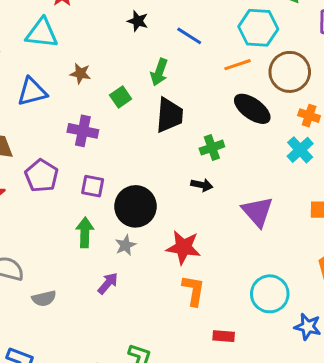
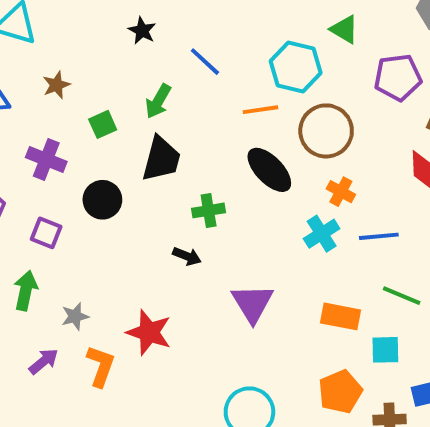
brown star: (80, 73) -> (56, 85), turned 30
black circle: (135, 206) -> (102, 200), moved, size x0.7
orange L-shape: (194, 290) -> (101, 366), moved

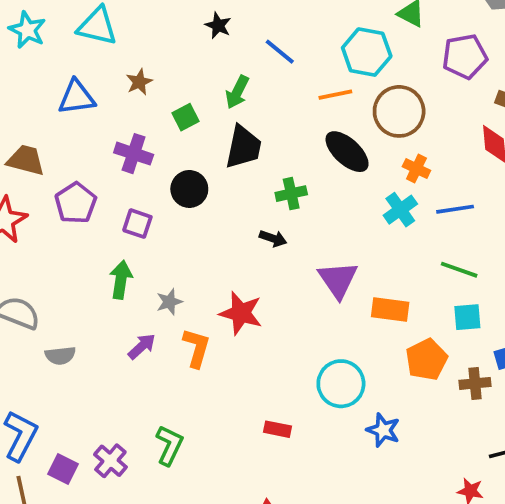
green line: (402, 296) -> (459, 270), moved
orange rectangle: (341, 316) -> (390, 309), moved

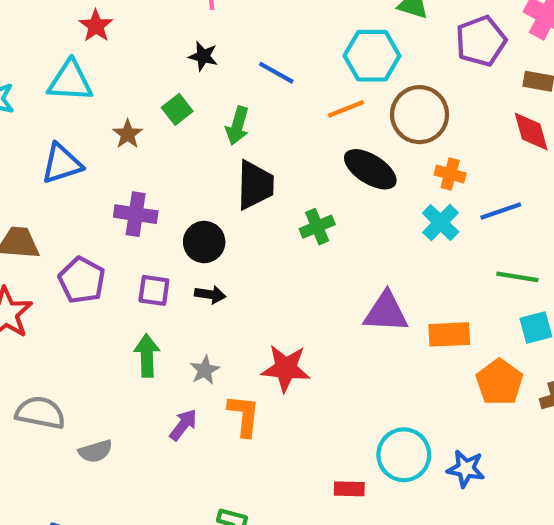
green square: (186, 117) -> (177, 109), moved
black arrow: (273, 238) -> (210, 295), moved
purple triangle: (338, 280) -> (386, 312), turned -42
cyan circle: (341, 384) -> (404, 455), moved

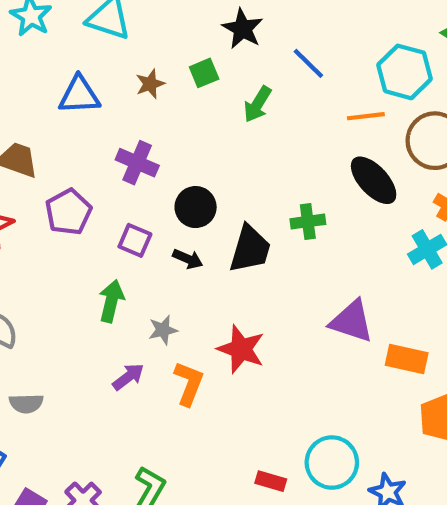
black star: (203, 56) -> (243, 29), size x1.4
black trapezoid: (255, 185) -> (250, 249), moved
gray semicircle: (95, 451) -> (26, 403), moved

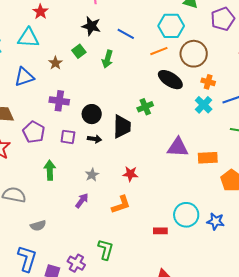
green arrow: (111, 301) -> (50, 170), moved
red star: (241, 349) -> (130, 174), size x0.7
orange L-shape: (189, 383) -> (121, 205), moved, turned 65

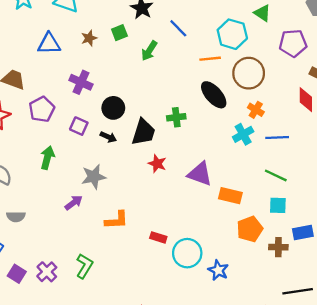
red star: (130, 174) -> (157, 164), moved
gray star: (92, 175) -> (94, 177), size x1.5
red rectangle: (160, 231) -> (158, 237), moved

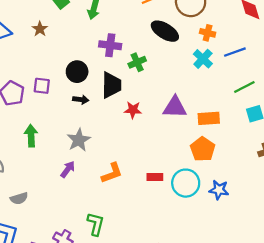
brown star: (89, 38) -> (40, 29), moved
purple cross: (81, 82) -> (110, 45), moved
purple square: (79, 126) -> (42, 86), moved
green line: (276, 175) -> (244, 87), turned -35
orange pentagon: (250, 229) -> (203, 149), moved

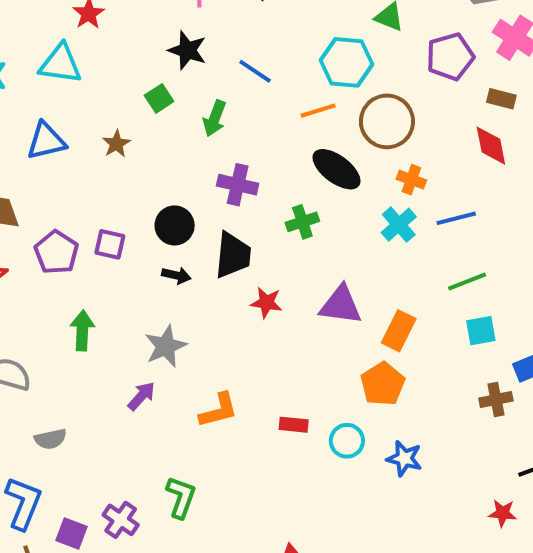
green cross: (137, 62) -> (302, 222), moved
orange rectangle: (209, 118) -> (399, 331), turned -65
cyan circle: (186, 183) -> (347, 441), size x0.7

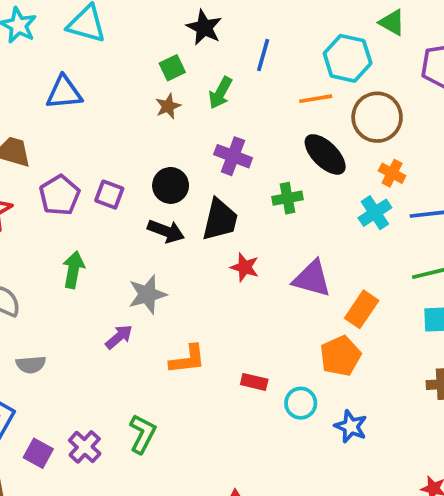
blue line: (255, 71) -> (263, 55), turned 64
brown star: (116, 144) -> (168, 106), moved
black arrow: (176, 275) -> (166, 231), size x1.4

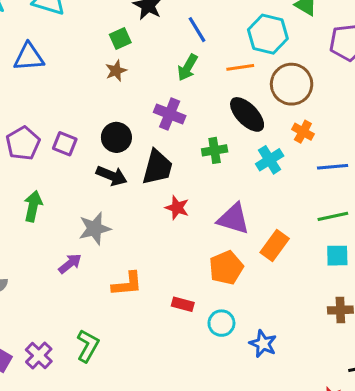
blue line: (263, 55) -> (197, 30), turned -48
green arrow: (220, 93) -> (188, 68), moved
cyan cross: (375, 213) -> (270, 160), moved
orange pentagon: (340, 356) -> (226, 268), moved

